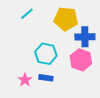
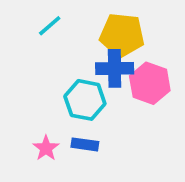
blue cross: (85, 37) -> (115, 68), moved
pink hexagon: (81, 60) -> (150, 83), moved

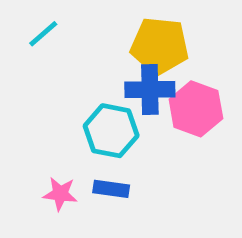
cyan line: (50, 26) -> (43, 34), moved
pink star: (46, 148) -> (60, 194), turned -30

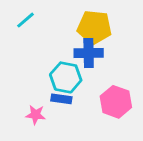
pink hexagon: (196, 109) -> (116, 102), moved
blue rectangle: (111, 189) -> (61, 99), moved

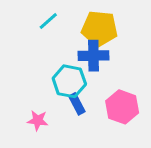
cyan line: (25, 20) -> (48, 21), moved
blue rectangle: (61, 99) -> (77, 104), moved, turned 54

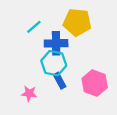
cyan line: (48, 21) -> (34, 27), moved
blue cross: (93, 56) -> (56, 43), moved

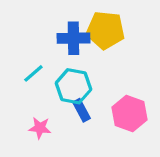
cyan line: (34, 27) -> (33, 73), moved
blue cross: (56, 43) -> (73, 38), moved

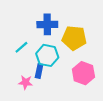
yellow pentagon: (105, 30) -> (74, 38), moved
blue rectangle: (81, 110) -> (39, 71), moved, turned 40

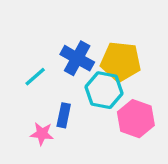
blue cross: (47, 24) -> (77, 58), moved, turned 30
cyan hexagon: (47, 55) -> (104, 90), moved

